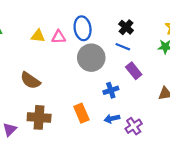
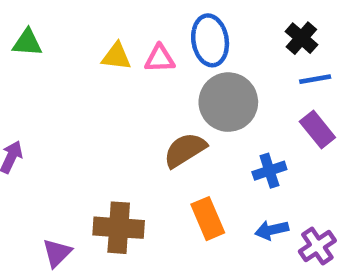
blue line: (123, 47) -> (315, 79), moved, turned -32
brown semicircle: (30, 80) -> (185, 150), moved, turned 114

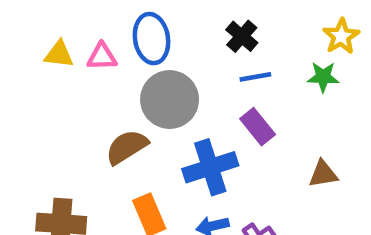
blue cross: (269, 171) -> (210, 167), size x1.6

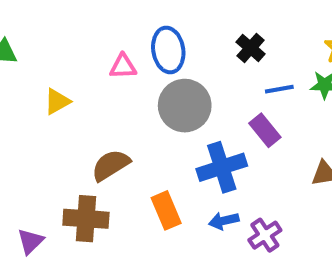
yellow triangle: (59, 54) -> (57, 101), moved, turned -36
blue line: (255, 77) -> (279, 89), moved
brown semicircle: (127, 147) -> (111, 165), moved

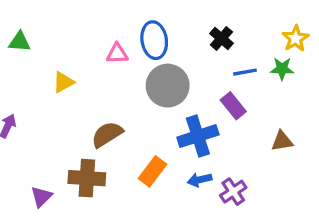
orange rectangle: (166, 210) -> (152, 171), turned 60

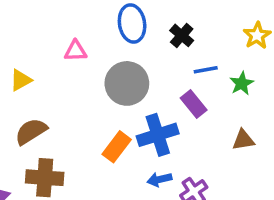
blue ellipse: (154, 40) -> (132, 24), moved
green star: (282, 69) -> (242, 83), moved, turned -30
brown semicircle: (107, 134) -> (31, 131), moved
orange rectangle: (152, 171) -> (117, 147), moved

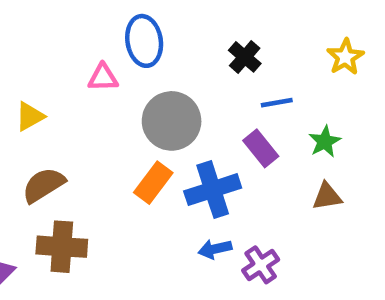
blue ellipse: (132, 24) -> (144, 41), moved
green star: (242, 83) -> (325, 142), moved
orange rectangle: (117, 147) -> (153, 183), moved

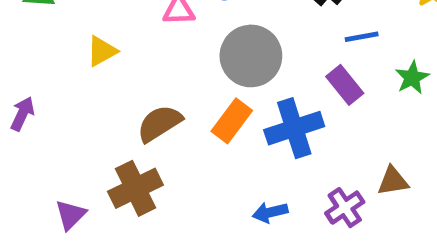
brown semicircle: (44, 185) -> (160, 123), moved
brown triangle: (327, 196) -> (393, 181), moved
brown cross: (62, 247) -> (135, 188), turned -30
blue arrow: (215, 249) -> (270, 212), moved

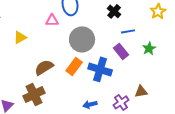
blue cross: (294, 128) -> (100, 69), turned 35

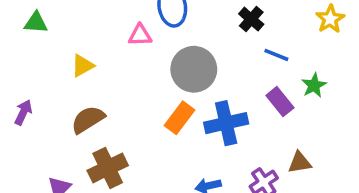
blue line: (128, 31) -> (276, 55), turned 32
purple rectangle: (121, 51) -> (280, 102), moved
brown semicircle: (44, 67) -> (88, 120), moved
blue cross: (100, 69) -> (226, 123), turned -30

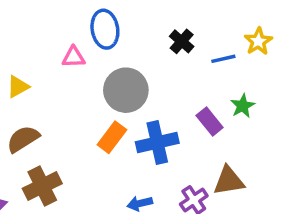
blue line: (276, 55) -> (223, 59), moved, turned -35
brown triangle: (300, 163) -> (229, 181), size x1.4

